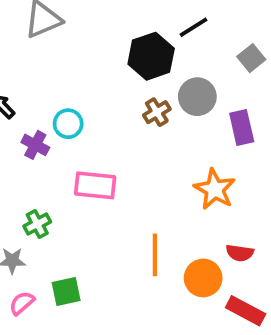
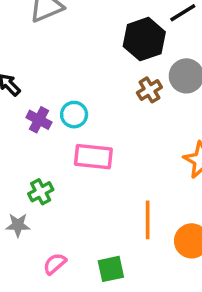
cyan circle: (68, 124) -> (74, 115), moved
green square: (66, 291) -> (111, 269), moved
pink semicircle: (22, 303) -> (55, 264), moved

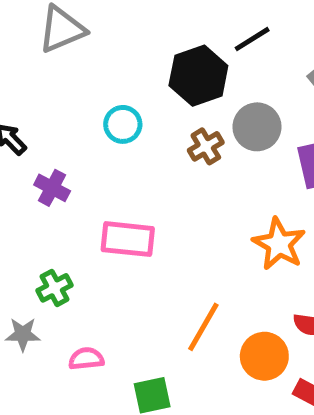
cyan circle: (74, 115) -> (123, 124), moved
orange line: (148, 220) -> (203, 327), turned 30
pink semicircle: (55, 264) -> (86, 359), moved, turned 35

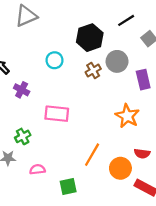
black line: (252, 39) -> (126, 20), moved

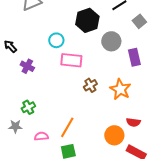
brown cross: (93, 70) -> (90, 85), moved
pink rectangle: (57, 114) -> (71, 60), moved
orange line: (92, 155) -> (67, 127), moved

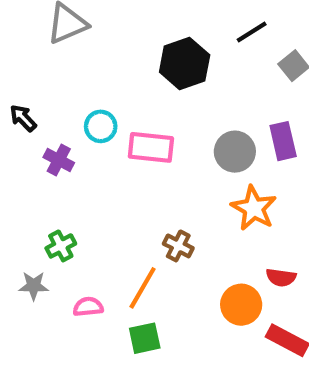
cyan circle: (56, 40) -> (101, 126), moved
gray circle: (111, 41) -> (235, 152), moved
brown cross: (90, 85) -> (178, 246), moved, turned -32

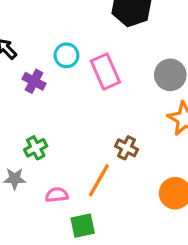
pink rectangle: (151, 147) -> (105, 72), turned 60
green square: (145, 338) -> (83, 226), moved

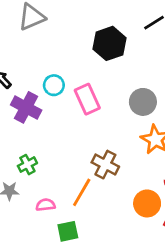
purple cross: (34, 81) -> (26, 107), size x1.5
brown cross: (126, 148) -> (105, 165), size x1.4

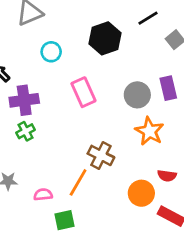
cyan circle: (54, 85) -> (51, 52), moved
purple cross: (26, 107) -> (24, 100), turned -36
green cross: (27, 165) -> (26, 131), moved

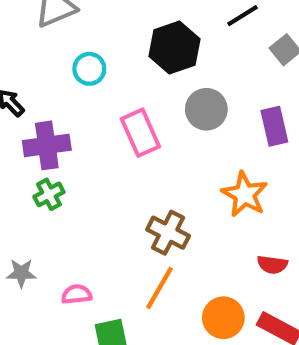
gray circle: (137, 95) -> (206, 109), moved
orange line: (78, 182) -> (160, 288), moved
orange circle: (141, 193) -> (223, 318), moved

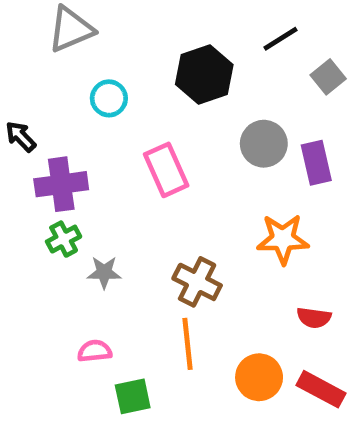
gray circle: (206, 109) -> (264, 144), moved
orange star: (245, 194) -> (283, 239), turned -30
gray star: (21, 273) -> (104, 272), moved
orange line: (160, 288) -> (188, 344), turned -36

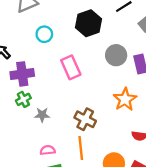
orange star: (283, 239) -> (125, 99), turned -30
pink semicircle: (95, 351) -> (48, 150), moved

